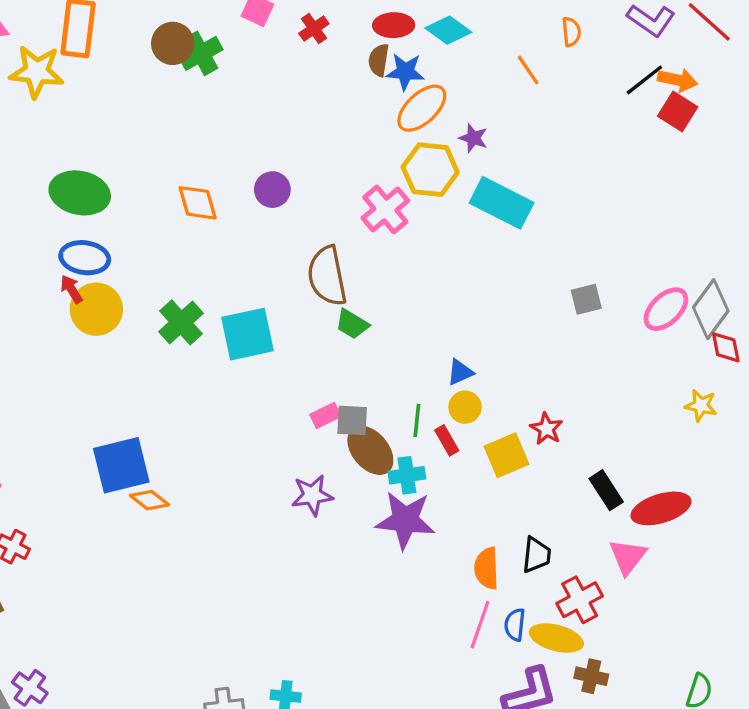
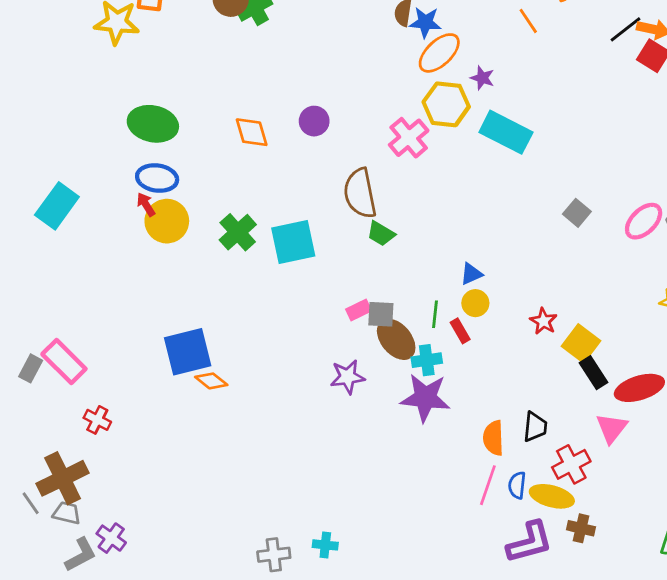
gray square: (586, 299) -> (577, 213), turned -36
yellow square: (507, 455) -> (581, 343), moved, turned -30

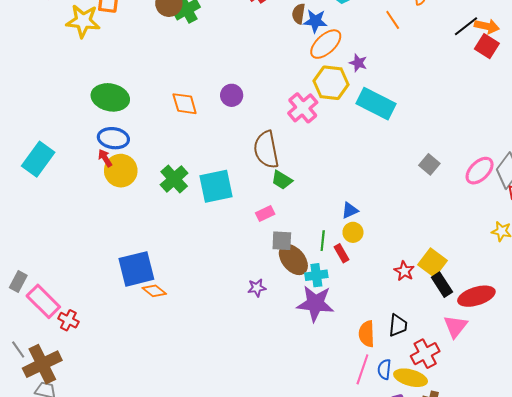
pink rectangle: (359, 310) -> (265, 214), moved
red star: (543, 321) -> (404, 271), moved
pink rectangle: (64, 362) -> (43, 301), moved
purple star: (347, 377) -> (257, 288), size x0.7
gray line: (31, 503) -> (18, 349), moved

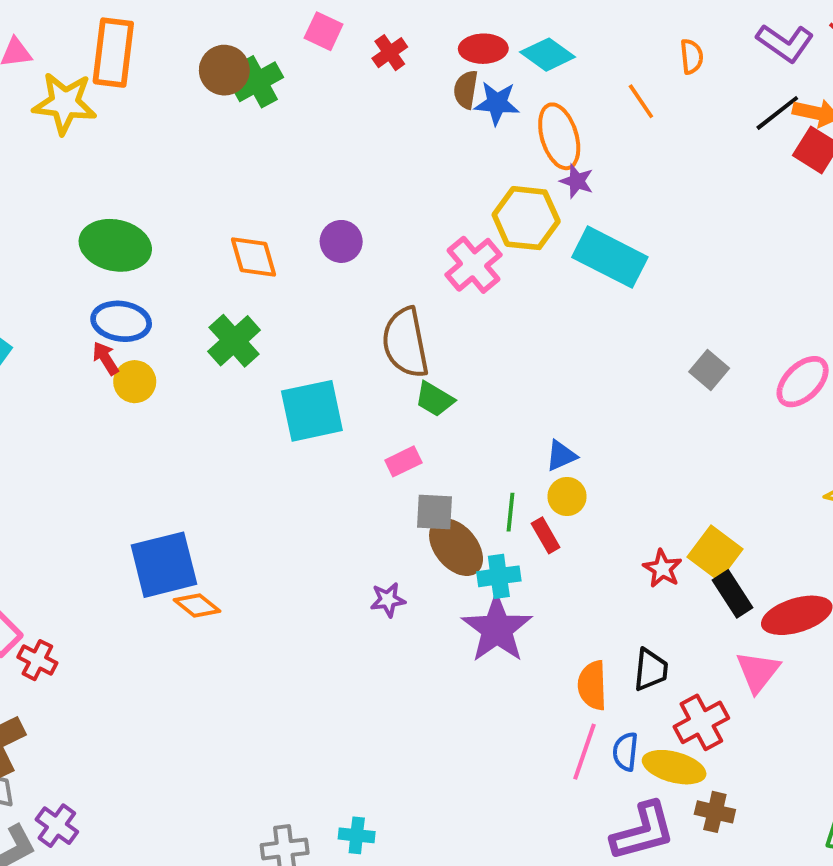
orange ellipse: (326, 44) -> (559, 136), moved, turned -64
yellow circle: (121, 171) -> (135, 382), size x0.7
green cross: (174, 179) -> (234, 341), moved
purple star: (315, 303) -> (497, 629), turned 30

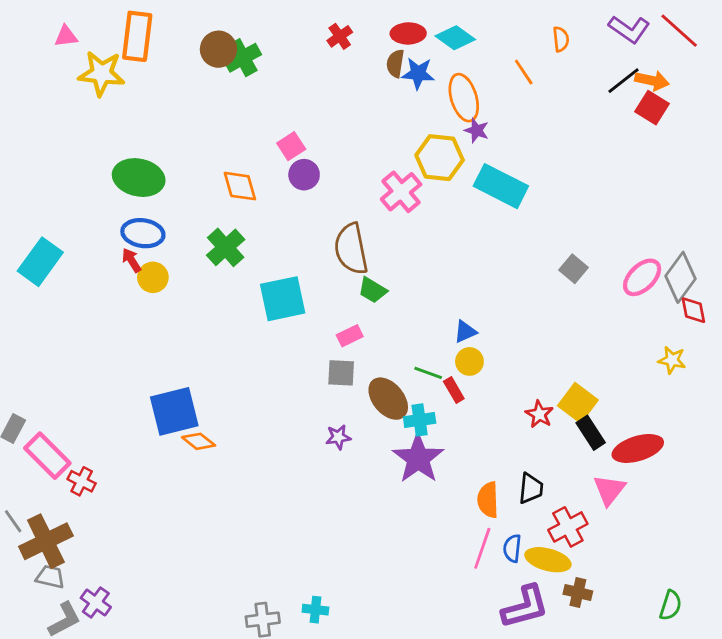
pink square: (324, 31) -> (291, 146), moved, turned 32
gray square: (435, 512) -> (341, 373), moved
green line: (511, 512) -> (428, 373), turned -76

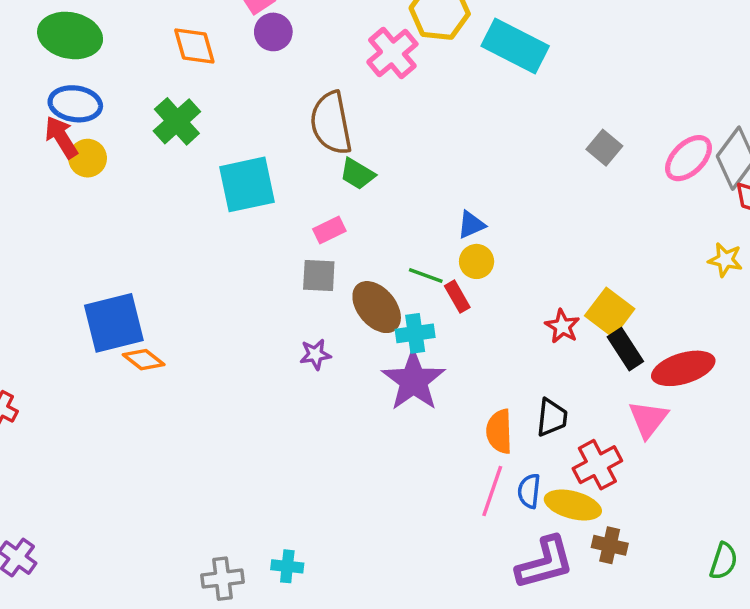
red arrow: (131, 260) -> (61, 137), size x1.4

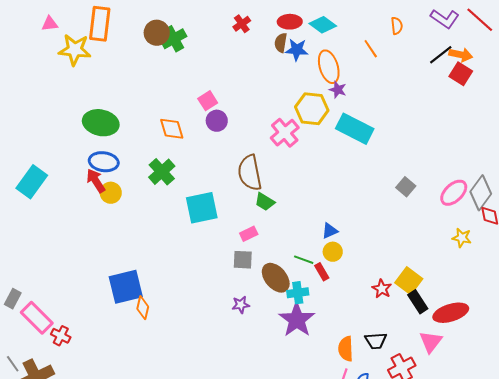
yellow star: (725, 260) -> (462, 238), moved
orange diamond: (144, 360) -> (143, 308), turned 65
black trapezoid: (552, 417) -> (376, 341), turned 80

